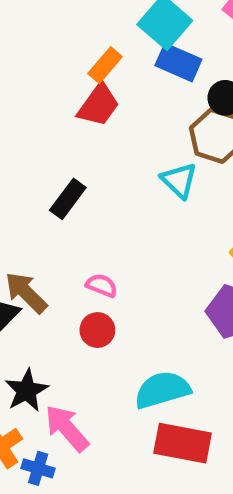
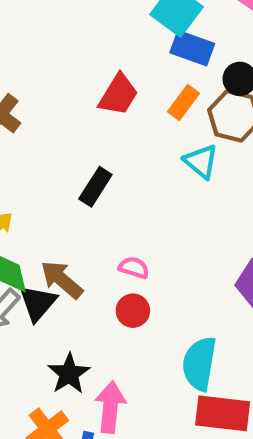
orange rectangle: (105, 65) -> (184, 103), moved
cyan semicircle: (162, 390) -> (199, 364), turned -60
pink arrow: (67, 428) -> (110, 407), turned 51

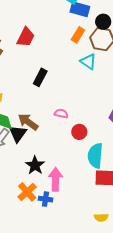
red trapezoid: (118, 95) -> (26, 37), moved
red circle: (133, 311) -> (79, 132), moved

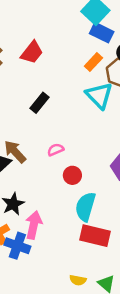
cyan triangle: (88, 62) -> (99, 95), size x1.4
pink semicircle: (61, 114) -> (56, 150), turned -48
blue cross: (46, 199) -> (17, 246), size x1.5

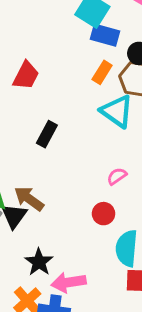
pink semicircle: (56, 150) -> (117, 176), moved
pink arrow: (34, 225) -> (69, 282), turned -100

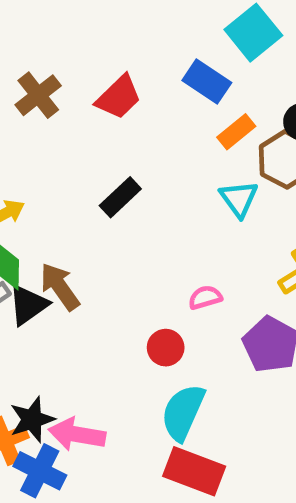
blue rectangle: (105, 35) -> (207, 82), moved
cyan triangle: (117, 111) -> (239, 199), size x0.7
black star: (39, 262) -> (32, 420), moved

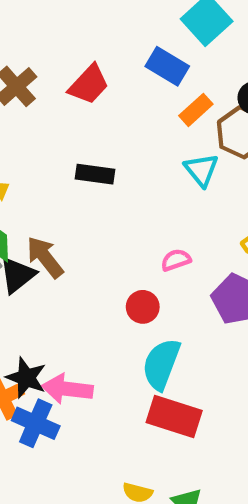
black rectangle: (120, 197) -> (95, 174), turned 54
black star: (32, 420) -> (26, 378), turned -30

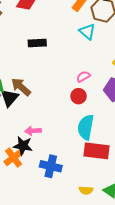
red circle: (143, 307) -> (79, 96), moved
pink arrow: (67, 389) -> (33, 131), moved, size x0.7
blue cross: (36, 423) -> (51, 166), moved

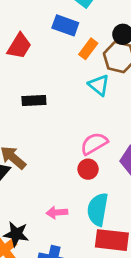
pink semicircle: (83, 77) -> (94, 144), size x1.5
pink arrow: (33, 131) -> (57, 212), moved

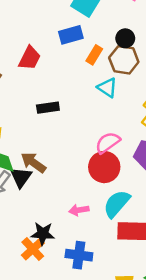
blue rectangle: (65, 25) -> (71, 35), turned -30
red circle: (88, 169) -> (104, 167), size x1.6
cyan semicircle: (98, 209) -> (117, 204), turned 36

